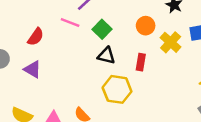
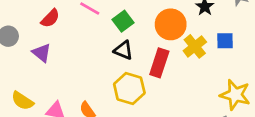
orange circle: (146, 26) -> (171, 24), size x1.5
red rectangle: (141, 62) -> (159, 63), size x1.5

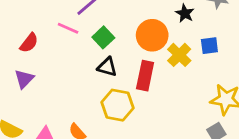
purple triangle: (42, 53) -> (24, 79), turned 42

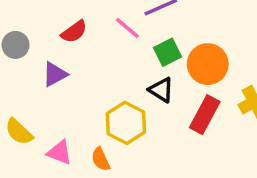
orange circle: (152, 35) -> (208, 64), moved
yellow hexagon: (117, 105) -> (126, 123), moved

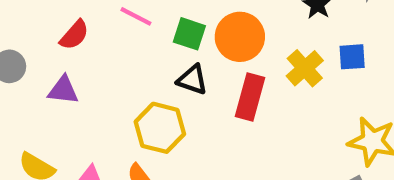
green square: (167, 52) -> (189, 34), turned -32
purple triangle: (55, 74) -> (63, 90), turned 48

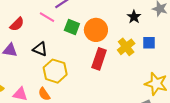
black triangle: (192, 80) -> (40, 49), moved

